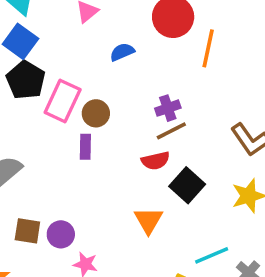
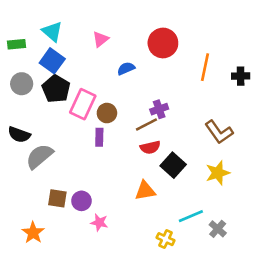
orange line: (208, 48) -> (205, 67), moved
brown line: (171, 131) -> (146, 124), moved
orange triangle: (148, 220) -> (145, 191), turned 50

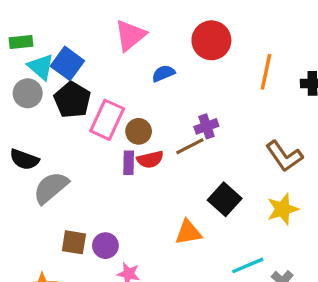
cyan triangle: (52, 32) -> (41, 67), moved
pink triangle: (101, 39) -> (130, 35), size x1.5
red semicircle: (150, 147) -> (150, 159), moved

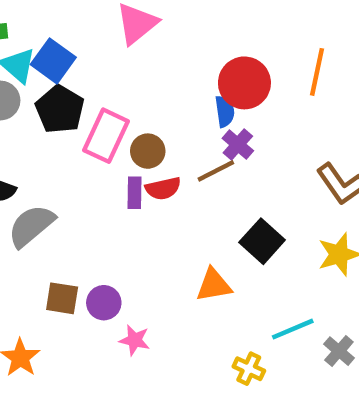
red circle: (211, 40) -> (244, 83), moved
blue semicircle: (163, 73) -> (225, 111), moved, turned 105
purple cross: (206, 126) -> (238, 144), turned -30

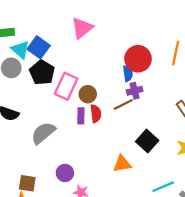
purple cross: (238, 144) -> (135, 91), turned 35
red semicircle: (163, 188) -> (96, 114), turned -84
gray semicircle: (31, 226) -> (43, 133), moved
brown square: (62, 298) -> (27, 183), moved

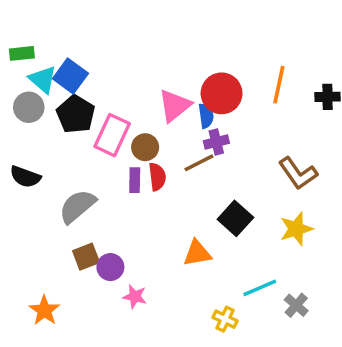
pink triangle: (82, 28) -> (175, 106), moved
brown square: (27, 183) -> (86, 257), moved, turned -30

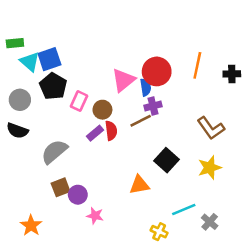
blue square: (70, 76) -> (49, 59), turned 35
gray circle: (29, 107) -> (20, 100), moved
pink rectangle: (112, 135) -> (79, 101), size x0.7
purple rectangle: (135, 180) -> (95, 133), turned 49

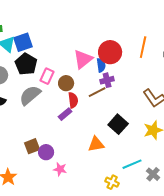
purple rectangle: (95, 133) -> (65, 114), moved
gray semicircle: (54, 152) -> (30, 95), moved

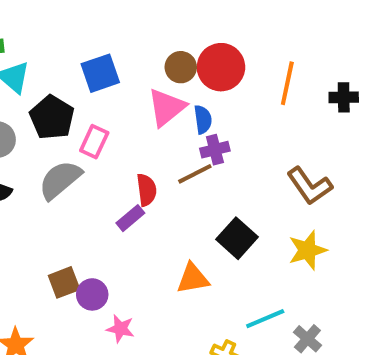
blue square: (23, 42) -> (100, 73), moved
red circle: (110, 52) -> (221, 67), moved
brown circle: (66, 83) -> (181, 67), moved

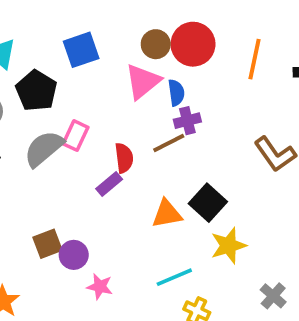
pink rectangle: (94, 142) -> (76, 136), moved
yellow star: (307, 250) -> (228, 246), moved
orange triangle: (193, 278) -> (167, 214), moved
cyan line: (265, 319) -> (174, 277), moved

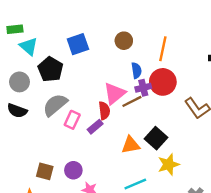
red circle: (193, 44) -> (163, 82), moved
orange line: (255, 59) -> (163, 49), moved
pink triangle: (143, 81) -> (115, 93), moved
pink rectangle: (76, 136) -> (72, 120), moved
brown square: (48, 244) -> (45, 171), moved, turned 36

